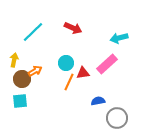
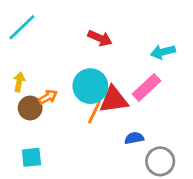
cyan line: (33, 32) -> (22, 27), moved
cyan circle: (66, 63) -> (90, 86), size x1.6
red triangle: (83, 73) -> (114, 100), size x1.6
cyan square: (20, 101) -> (31, 157), moved

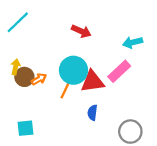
brown circle: (30, 108) -> (24, 77), moved
orange line: (94, 112) -> (66, 89), moved
blue semicircle: (134, 138) -> (92, 113), moved, turned -72

